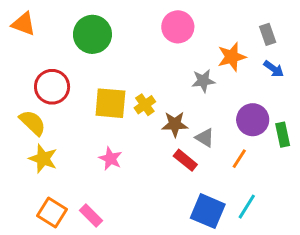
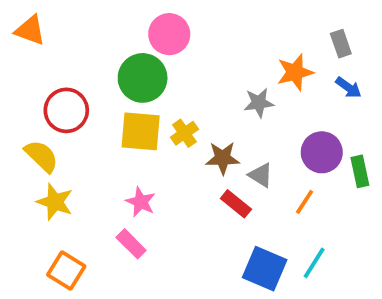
pink circle: (178, 27) -> (169, 34), moved
green circle: (92, 34) -> (143, 78), moved
pink rectangle: (91, 216) -> (131, 244), moved

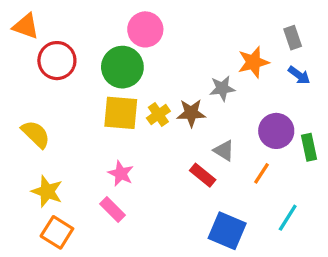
red circle: (66, 110) -> (57, 61), moved
brown star: (223, 158) -> (191, 113), moved
yellow star: (55, 202) -> (47, 191), moved
cyan line: (314, 263) -> (288, 218), moved

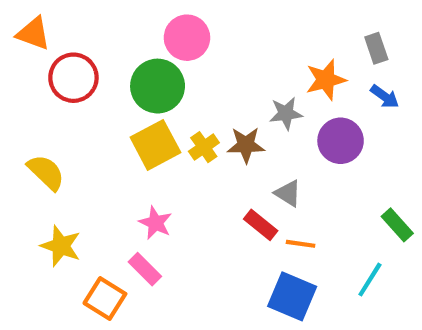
yellow square: (121, 113) -> (155, 145), turned -33
purple circle: (276, 131) -> (341, 141), moved
green rectangle: (309, 147) -> (397, 225), moved, turned -30
orange line: (262, 173) -> (301, 244), moved, turned 65
orange square: (57, 232) -> (105, 298), moved

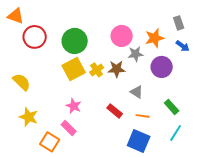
pink circle: (187, 38) -> (122, 36), moved
red rectangle: (261, 225) -> (115, 111), moved
green rectangle: (397, 225) -> (172, 107), moved

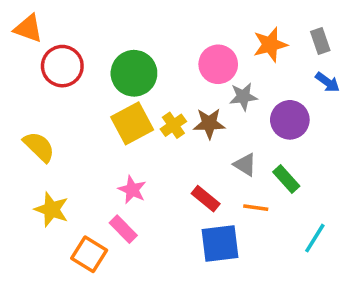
orange star: (155, 38) -> (270, 45), moved
green rectangle: (172, 107) -> (286, 179), moved
blue square: (139, 141) -> (220, 243), moved, turned -30

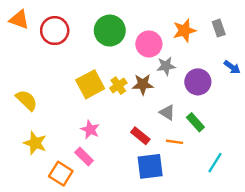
red circle: (62, 66) -> (55, 31), moved
green circle: (134, 73) -> (110, 31), moved
blue arrow: (327, 82) -> (232, 67), moved

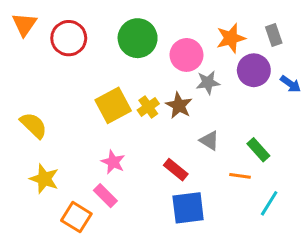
orange triangle: (19, 20) -> (24, 24), turned 45
purple circle: (198, 82) -> (254, 70), moved
brown star: (143, 84) -> (179, 105), turned 30
green rectangle: (195, 122) -> (258, 150), moved
orange line: (175, 142) -> (240, 176), moved

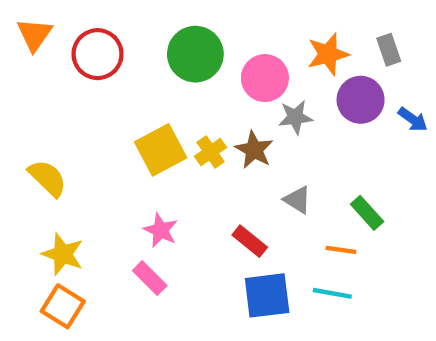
cyan line: (269, 203) -> (332, 293), moved, turned 68
orange square: (76, 217) -> (63, 306), moved

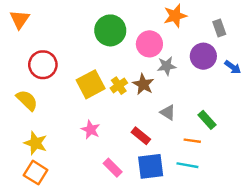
red circle: (98, 54) -> (43, 65), moved
orange star: (328, 54) -> (175, 16), moved
pink rectangle: (150, 278) -> (113, 168), moved

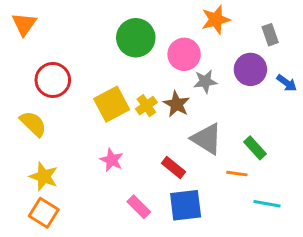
gray triangle: (168, 112) -> (207, 139), size x1.6
cyan line: (187, 165) -> (267, 204), moved

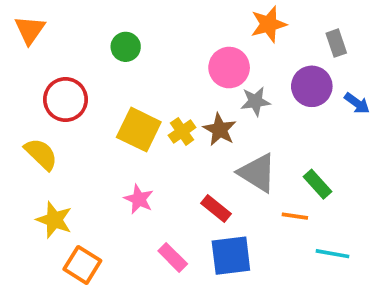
green circle: (136, 38) -> (126, 47), moved, size x0.6
yellow square: (112, 104) -> (139, 130), turned -36
orange square: (44, 213) -> (82, 265), moved

